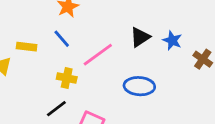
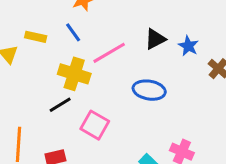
yellow cross: (67, 78) -> (74, 74), size x1.5

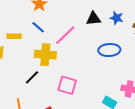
black triangle: (155, 39) -> (94, 19), turned 35
blue ellipse: (149, 90) -> (109, 50), moved
black line: (60, 105) -> (32, 77), moved

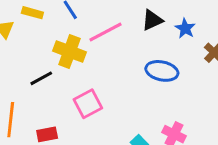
black triangle: (94, 19) -> (152, 20), turned -35
pink square: (67, 85) -> (88, 104), turned 30

